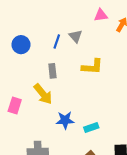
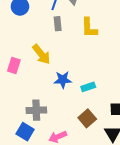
yellow L-shape: (92, 67) -> (89, 28), turned 85
gray rectangle: (52, 71) -> (58, 24), moved

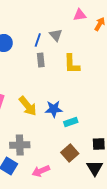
yellow arrow: (41, 54) -> (28, 106), moved
blue star: (63, 80) -> (54, 109), moved

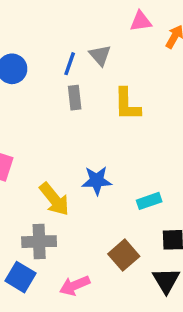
yellow arrow: (28, 106) -> (54, 199), moved
cyan rectangle: (71, 122) -> (149, 201), moved

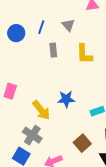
blue line: (70, 64) -> (41, 27), moved
gray cross: (39, 242) -> (32, 135), turned 36

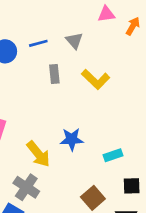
blue line: (41, 27) -> (38, 43), turned 56
yellow L-shape: (84, 54) -> (96, 79), turned -45

